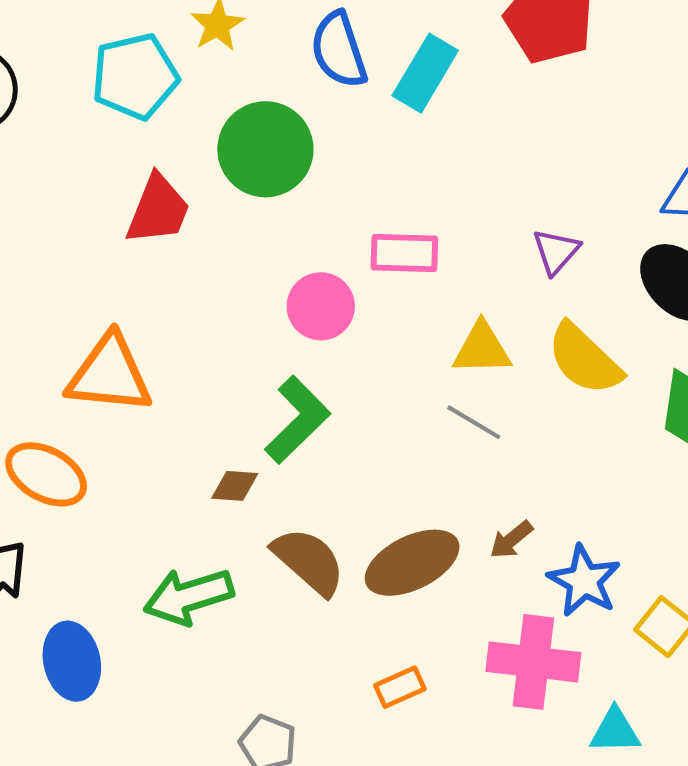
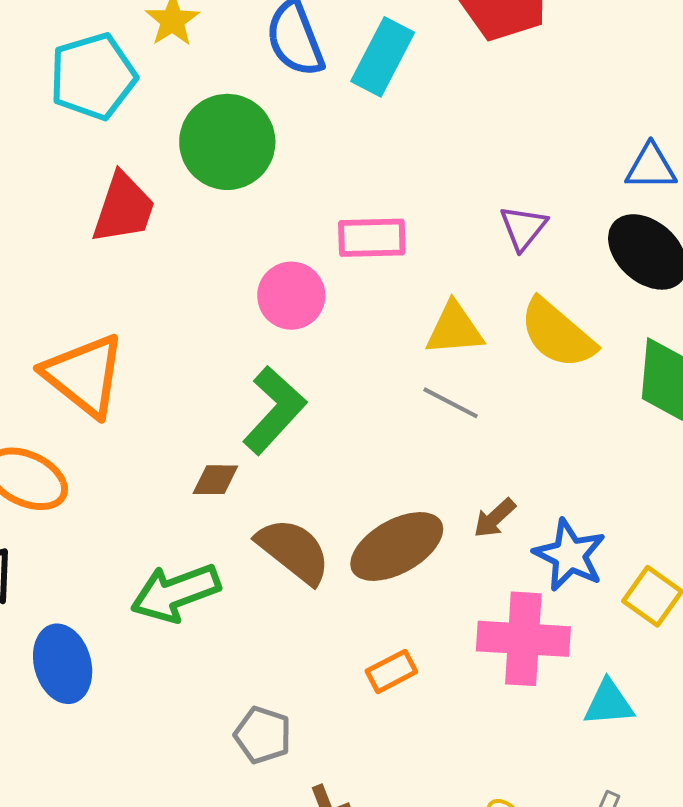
orange triangle: (109, 374) -> (84, 375), turned 36

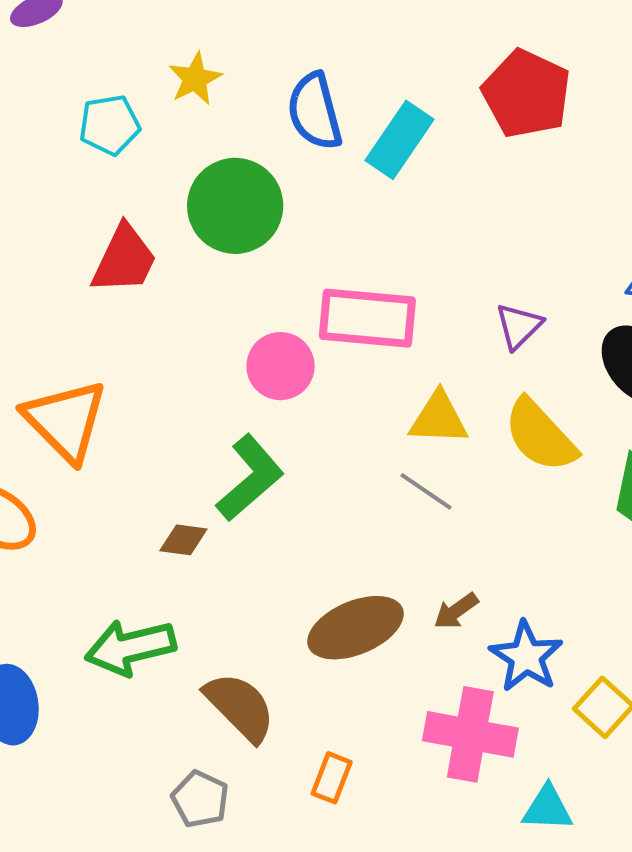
cyan pentagon: (93, 76) -> (110, 125), size x0.7
pink rectangle: (372, 238) -> (367, 318), size x1.4
brown semicircle: (294, 551) -> (240, 707), moved
orange rectangle: (391, 671) -> (332, 778), moved, turned -48

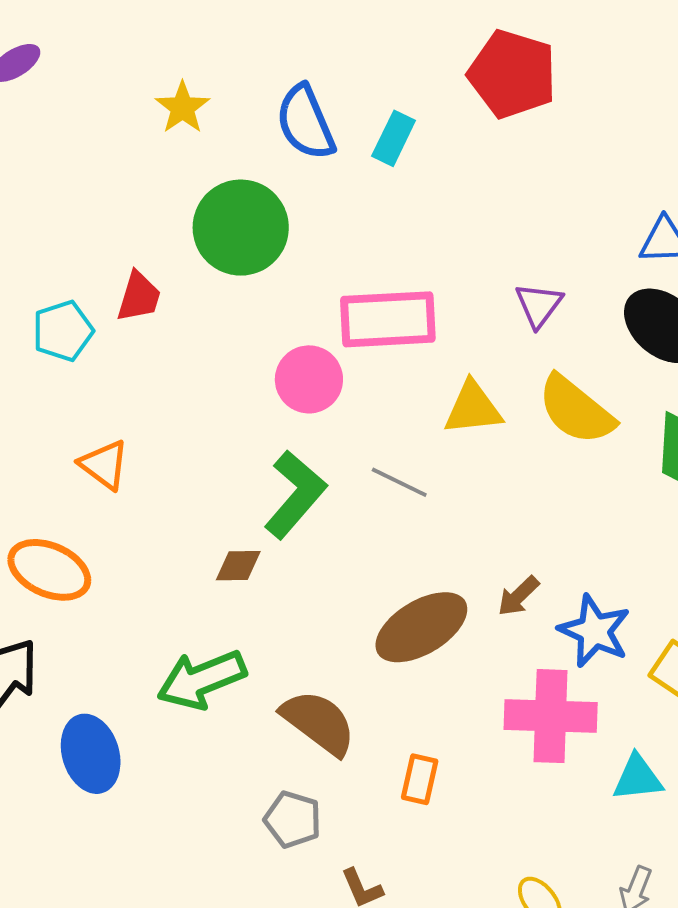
cyan pentagon: (110, 125) -> (63, 331), moved
cyan rectangle: (399, 140) -> (394, 138), size x0.7
red trapezoid: (124, 259) -> (139, 297), size x0.7
orange triangle: (65, 421) -> (104, 465), size x0.6
gray line: (426, 491) -> (399, 482), moved

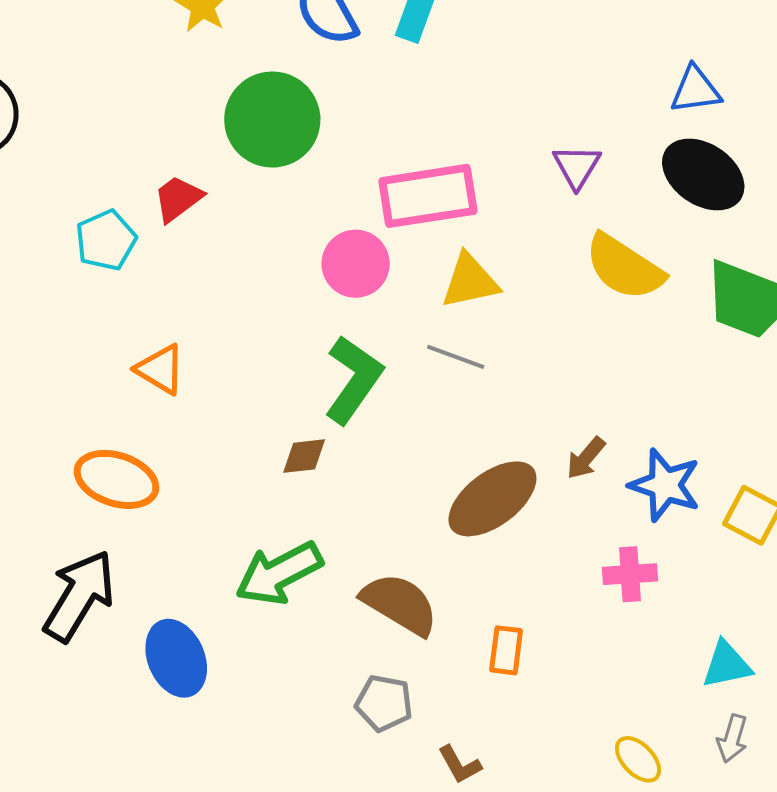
red trapezoid: (139, 297) -> (178, 199), turned -138
yellow triangle: (473, 408) -> (470, 281), moved
pink cross: (551, 716) -> (630, 574), size x0.6
cyan triangle: (638, 778) -> (727, 665), moved

